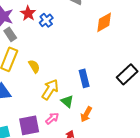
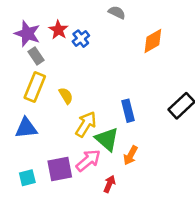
green triangle: (67, 101) -> (107, 139), size x1.5
pink arrow: (52, 118) -> (88, 160), size x1.5

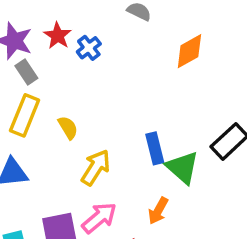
green triangle: (107, 139) -> (182, 167), moved

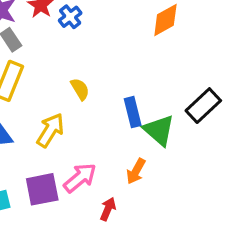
yellow semicircle: (68, 128) -> (80, 89), moved
yellow arrow: (96, 167) -> (50, 130), moved

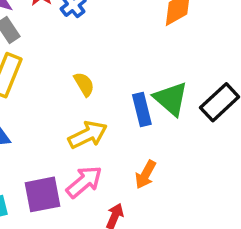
yellow arrow: (50, 130) -> (88, 135), moved, turned 32
green triangle: (159, 130) -> (171, 99), moved

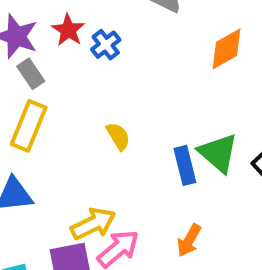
yellow arrow: (88, 135) -> (93, 224), moved

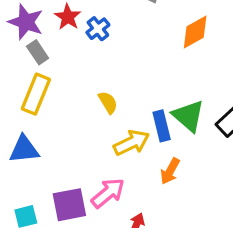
yellow arrow: (93, 224) -> (131, 143), moved
orange arrow: (189, 240) -> (170, 171), moved

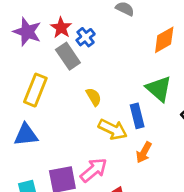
gray rectangle: (38, 52) -> (68, 56), moved, size x1.4
green triangle: (188, 116) -> (159, 89), moved
yellow arrow: (131, 143) -> (113, 129), turned 52

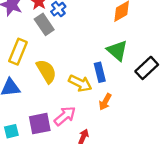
yellow semicircle: (94, 97) -> (46, 71), moved, size x1.6

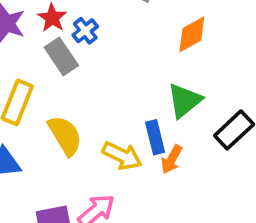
green triangle: (117, 51) -> (184, 101), turned 40
orange arrow: (105, 102) -> (172, 159), moved

